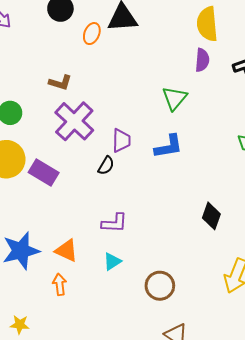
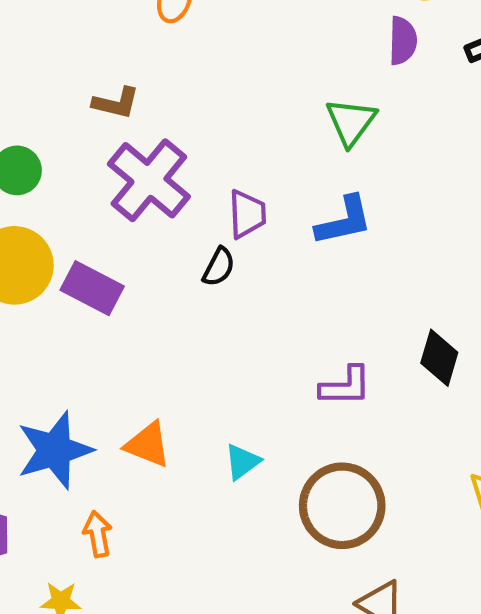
purple L-shape: (114, 223) -> (346, 386), moved
orange arrow: (60, 284) -> (98, 534), moved
brown circle: (160, 286) -> (342, 506), size x1.4

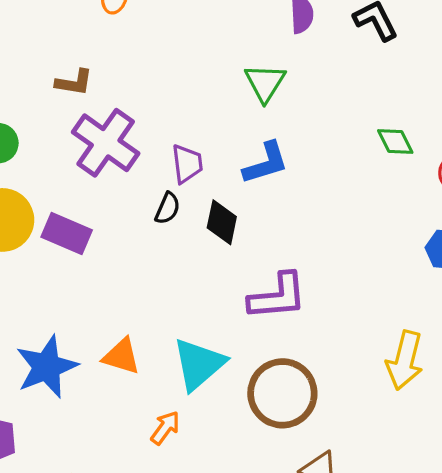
black diamond: (439, 358) -> (222, 222), moved
purple L-shape: (346, 386) -> (278, 296), size x1.4
cyan triangle: (242, 462) -> (199, 364), size x1.8
orange arrow: (98, 534) -> (165, 428), moved, turned 51

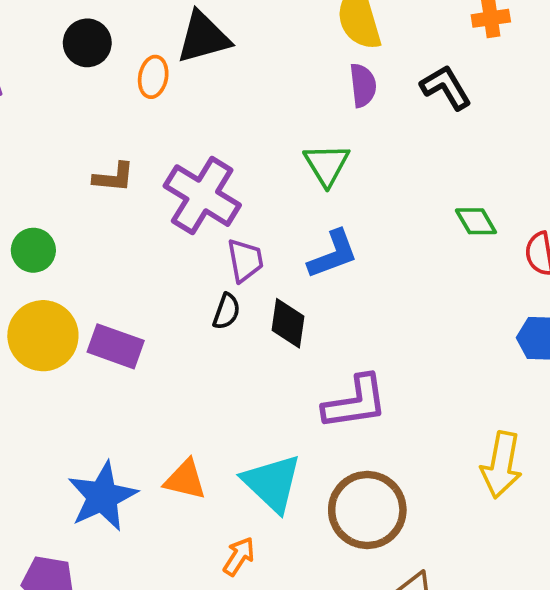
purple cross: (106, 143) -> (202, 196), moved
cyan triangle: (199, 364) -> (272, 483), turned -32

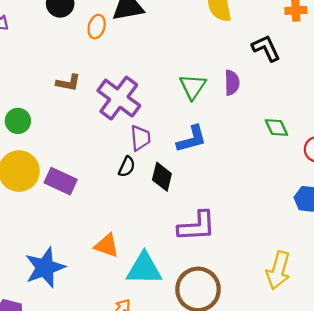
purple semicircle: (363, 85) -> (232, 83), moved
orange triangle: (185, 480) -> (107, 246), moved
cyan triangle: (272, 483) -> (144, 269), turned -48

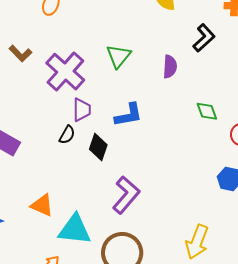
black L-shape: (266, 48) -> (204, 38), turned 68
brown L-shape: (68, 83) -> (20, 53), turned 30
green triangle: (193, 87) -> (118, 56), moved
purple L-shape: (197, 226) -> (126, 195), turned -51

